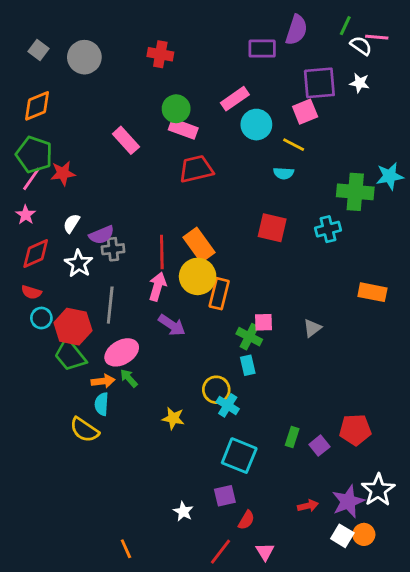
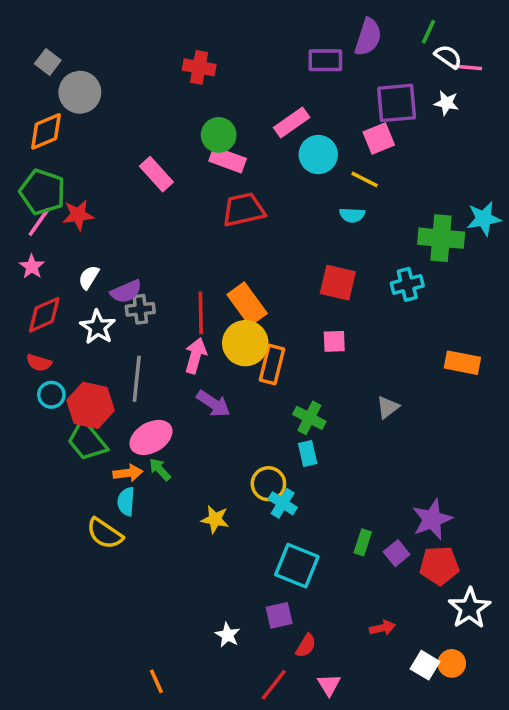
pink line: (377, 37) -> (468, 67), moved
gray circle: (84, 57) -> (80, 92), moved
pink square: (264, 322) -> (334, 341), moved
red pentagon: (355, 430) -> (439, 566), moved
purple star: (348, 501) -> (432, 519), moved

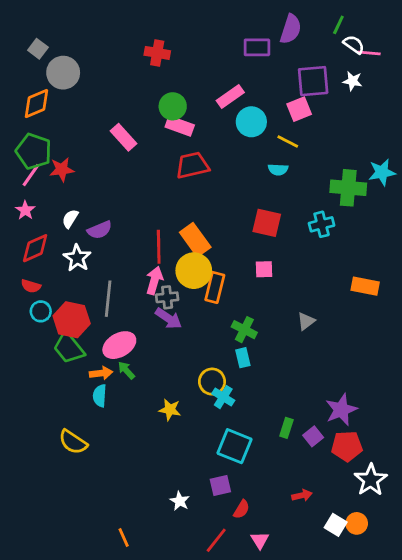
gray cross: (140, 309) -> (167, 297), moved
yellow semicircle: (105, 534) -> (73, 442), moved

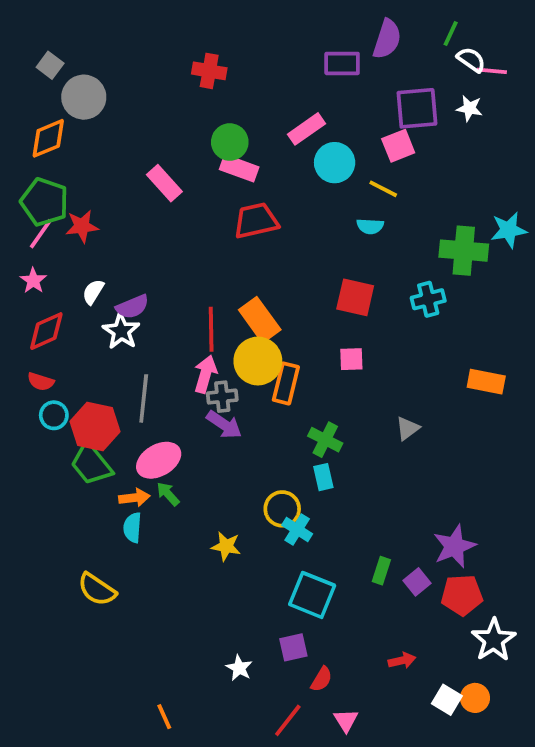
white star: (77, 258) -> (121, 331), moved

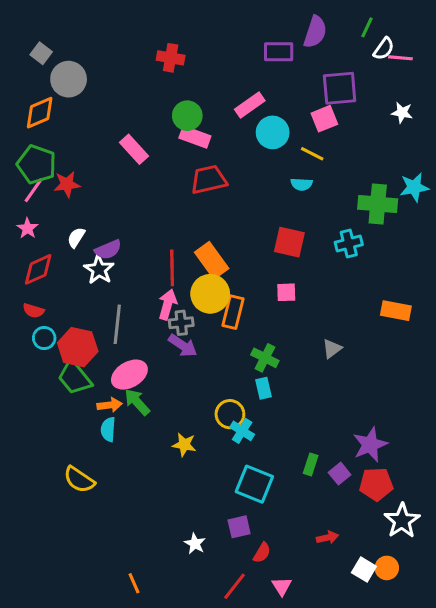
white semicircle: (471, 60) -> (384, 49), turned 90
white star: (469, 108) -> (402, 113), moved
green arrow: (168, 494) -> (137, 402), size x1.4

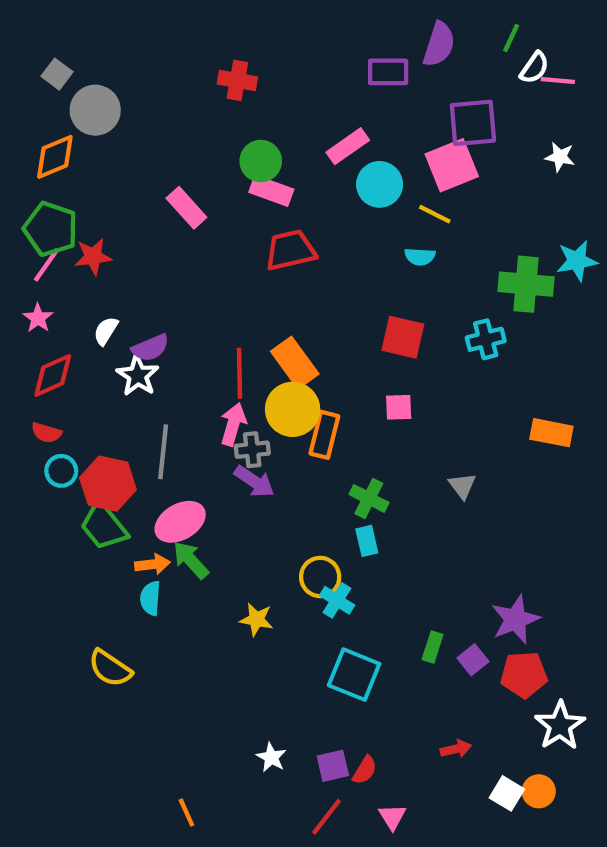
pink square: (324, 119) -> (452, 165), size x1.4
gray triangle: (332, 349) -> (462, 486), turned -30
purple square: (239, 527) -> (333, 766), moved

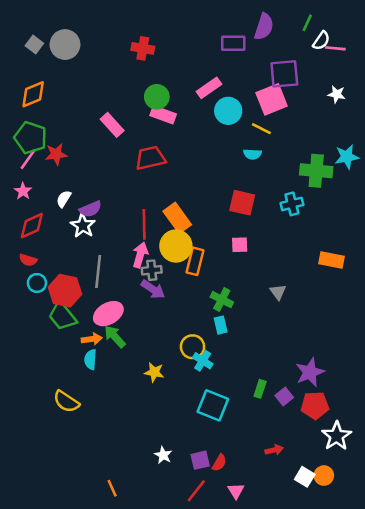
gray circle: (95, 110) -> (65, 45), moved
red trapezoid: (290, 250) -> (150, 158), moved

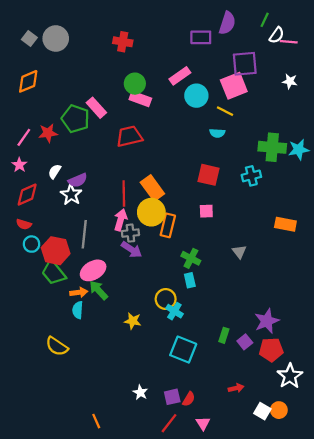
green pentagon: (31, 138) -> (75, 119), moved
cyan star: (347, 157) -> (299, 150), moved

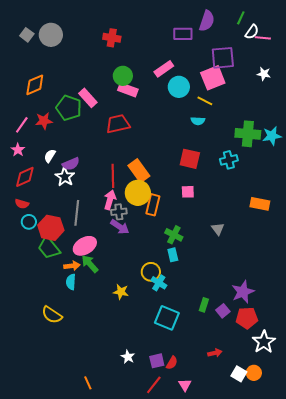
orange diamond: (28, 81) -> (35, 85), moved

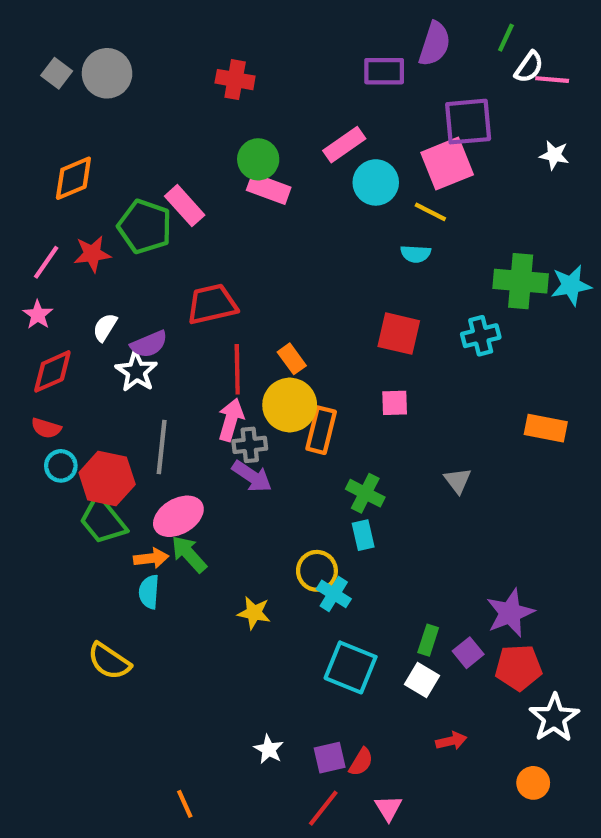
red trapezoid: (118, 124) -> (212, 304), moved
orange rectangle: (139, 171) -> (292, 359), size x0.6
white square: (239, 374) -> (422, 680), moved

